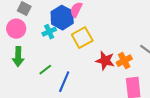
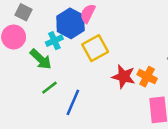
green arrow: (18, 57) -> (41, 59), moved, turned -48
orange cross: (124, 61) -> (147, 77), turned -35

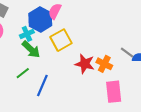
green arrow: (41, 59) -> (31, 49), moved

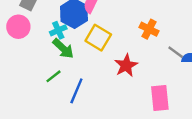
yellow square: (61, 40) -> (98, 38), turned -30
red star: (85, 64) -> (126, 65), turned 30
orange cross: (104, 64) -> (149, 29), moved

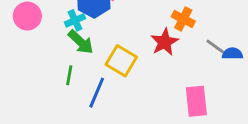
yellow square: (98, 38) -> (121, 61), moved
red star: (126, 65) -> (165, 42), moved
green line: (53, 76) -> (69, 75), turned -42

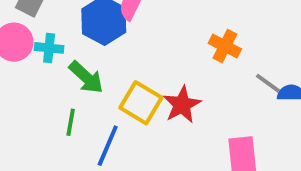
cyan cross: (75, 20) -> (49, 48), moved, turned 30
red star: (165, 42) -> (182, 105), moved

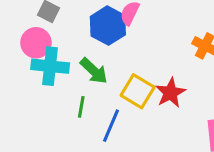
cyan cross: (49, 48) -> (50, 66), moved, size x1.6

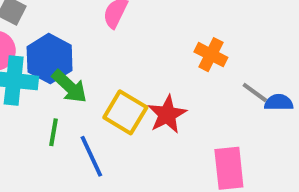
blue hexagon: (108, 26) -> (50, 59), moved
blue line: (111, 126) -> (91, 156), turned -48

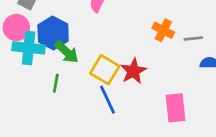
gray line: (255, 92) -> (193, 38), moved, turned -42
blue line: (91, 156) -> (107, 100), moved

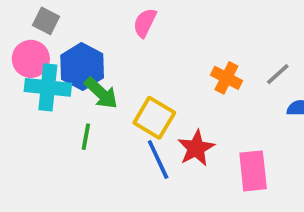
orange cross: (163, 30) -> (226, 78), moved
gray line: (193, 38) -> (278, 74), turned -36
red star: (133, 71) -> (196, 148), moved

